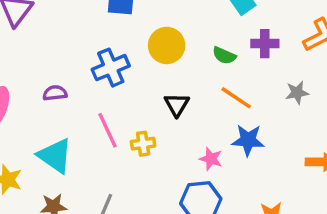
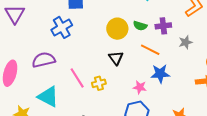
purple cross: (265, 44) -> (163, 26), moved
yellow circle: (167, 45) -> (117, 29), moved
blue cross: (111, 68) -> (62, 27), moved
purple semicircle: (55, 93) -> (44, 60), size x1.6

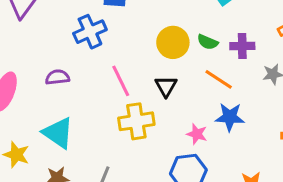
purple semicircle: (44, 60) -> (57, 77), size x0.7
pink line: (77, 78) -> (121, 81), moved
yellow cross: (99, 83) -> (136, 121), size x1.6

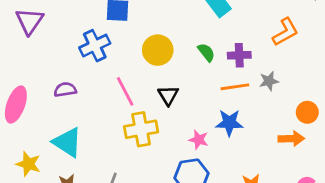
yellow circle: (173, 42) -> (158, 50), moved
green semicircle: (208, 42) -> (206, 52), turned -150
orange line: (219, 79) -> (235, 87), moved, turned -40

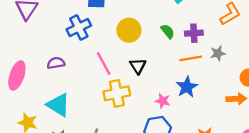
blue star: (229, 123) -> (187, 87), turned -30

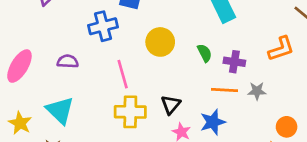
black triangle: (138, 66) -> (171, 105), moved

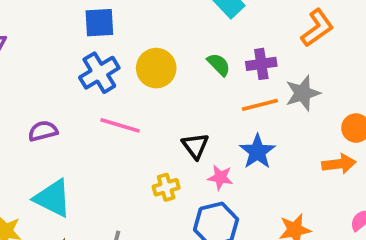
blue cross: (103, 26) -> (99, 73), moved
pink line: (123, 74) -> (120, 125), turned -40
gray star: (257, 91) -> (303, 93), size x1.4
yellow cross: (130, 112) -> (166, 187), moved, size x0.6

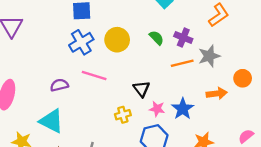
purple cross: (261, 64) -> (183, 38), turned 30
purple semicircle: (43, 131) -> (59, 85), moved
blue star: (257, 152) -> (183, 109), moved
orange arrow: (339, 164) -> (217, 94), moved

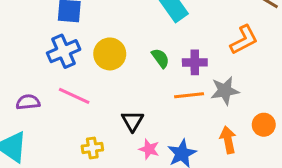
purple cross: (183, 38) -> (195, 62), turned -30
orange arrow: (217, 94) -> (228, 140), turned -102
yellow cross: (123, 115) -> (92, 148), moved

